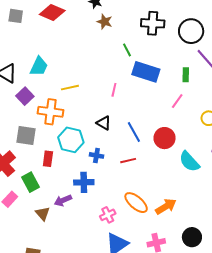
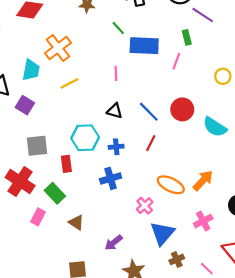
pink line: (177, 101) -> (176, 61), moved
orange cross: (51, 112) -> (58, 48), moved, turned -30
red line: (128, 161) -> (151, 143), turned -35
purple arrow: (63, 200) -> (114, 243), moved

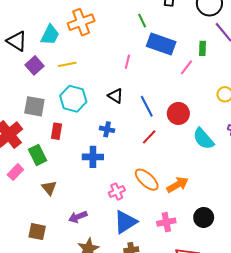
yellow line: (69, 83) -> (67, 64), moved
cyan hexagon: (85, 138) -> (73, 99), moved
red line: (151, 143) -> (149, 137), moved

